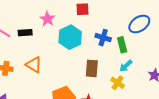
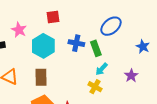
brown rectangle: (92, 68) -> (41, 77), moved

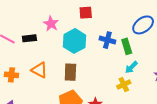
yellow cross: (95, 87) -> (124, 85), turned 32

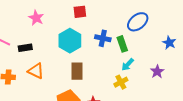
pink star: (51, 24) -> (36, 18), moved
black rectangle: (29, 38) -> (25, 48), moved
brown rectangle: (70, 72) -> (77, 71), moved

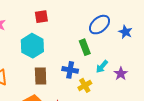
blue cross: (103, 38) -> (70, 70), moved
blue star: (169, 43) -> (125, 32), moved
cyan arrow: (128, 65) -> (102, 67), moved

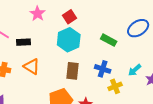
red square: (41, 17) -> (69, 17), moved, turned -32
green rectangle: (85, 47) -> (109, 40), moved, turned -49

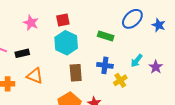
red square: (69, 17) -> (63, 20), turned 32

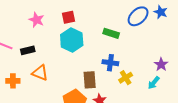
blue star: (159, 25) -> (161, 12), moved
cyan arrow: (137, 61) -> (154, 83), moved
brown rectangle: (76, 73) -> (90, 80), moved

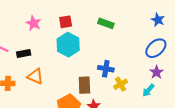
blue ellipse: (138, 16) -> (156, 48), moved
green rectangle: (111, 33) -> (106, 23), moved

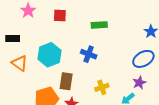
green rectangle: (106, 23) -> (99, 25), turned -35
cyan hexagon: (68, 45) -> (49, 55), moved
blue cross: (106, 69) -> (89, 54), moved

